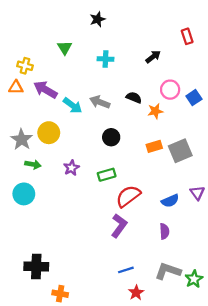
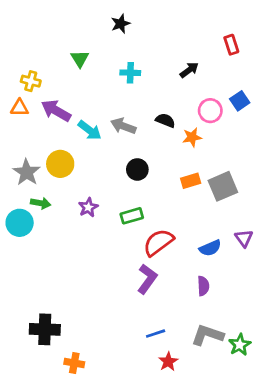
blue square: (194, 98) -> (240, 101), moved
cyan circle: (24, 194) -> (20, 223), moved

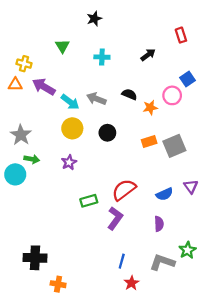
pink circle: (210, 111) -> (172, 95), moved
yellow circle: (60, 164) -> (72, 128), moved
green rectangle: (132, 216) -> (89, 201), moved
blue line: (156, 334) -> (122, 261), turned -56
green star: (240, 345) -> (188, 250), moved

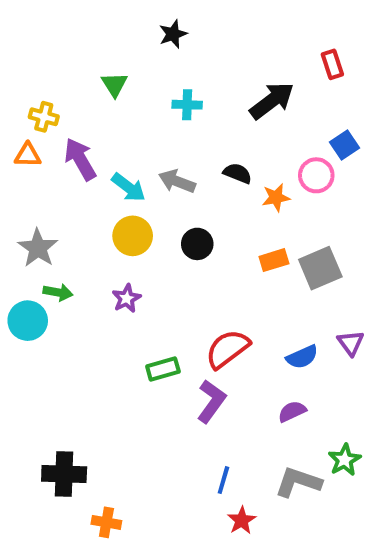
black arrow: (148, 55) -> (272, 101), size x1.6
purple arrow: (44, 87) -> (80, 159), turned 30
purple semicircle: (159, 224) -> (292, 411), turned -112

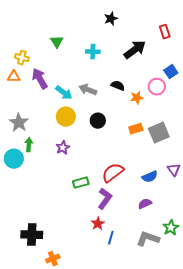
black star: (173, 34) -> (111, 19), moved
green arrow: (58, 292) -> (29, 145), turned -96
red star: (242, 520) -> (98, 224), moved
orange cross: (106, 522) -> (53, 259), turned -32

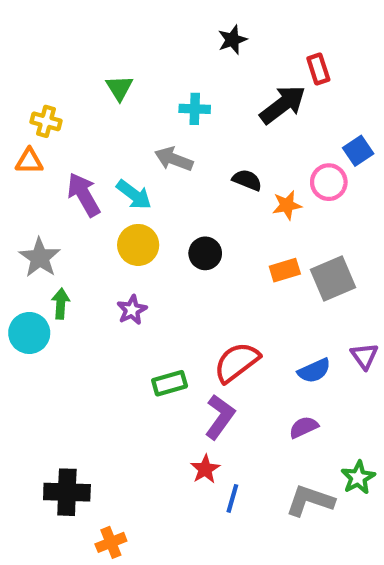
red rectangle: (165, 32) -> (318, 69), moved
purple arrow: (40, 79) -> (84, 195), moved
gray arrow: (88, 90) -> (174, 159), moved

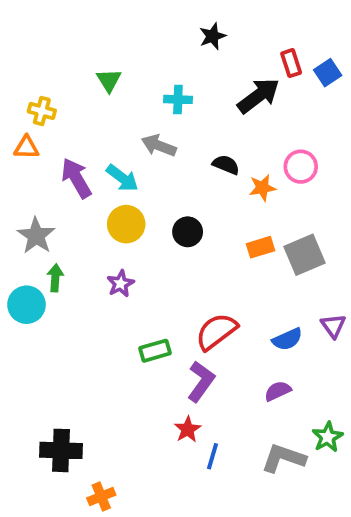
blue square: (358, 151) -> (328, 73), moved

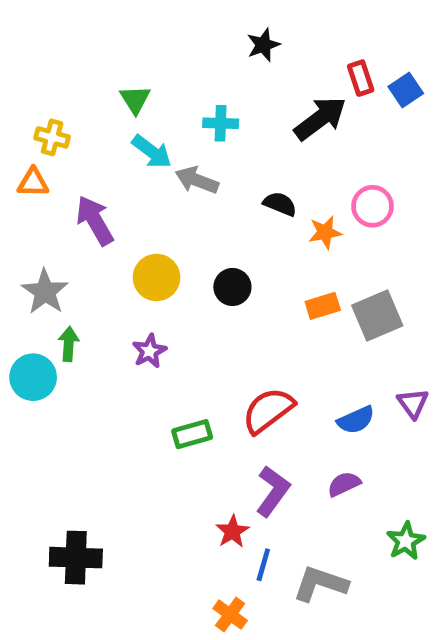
cyan arrow: (122, 178) -> (152, 152), moved
purple L-shape: (201, 381) -> (273, 491), moved
gray L-shape: (283, 458) -> (320, 584), moved
orange cross: (101, 496) -> (230, 615), moved, turned -32

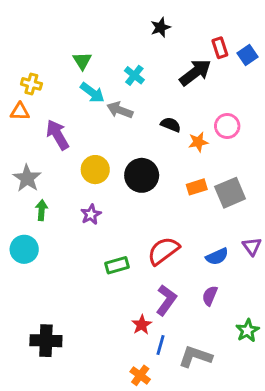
cyan cross: (221, 123) -> (134, 75), turned 36
black circle: (232, 287) -> (142, 175), size x1.5
cyan circle: (33, 377) -> (24, 249), moved
purple semicircle: (344, 484) -> (210, 296), turned -42

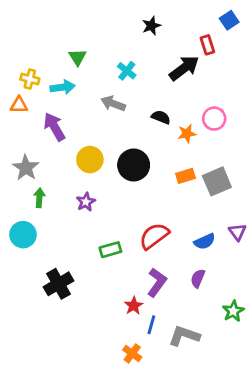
blue square: (247, 55) -> (229, 20), moved
cyan arrow: (92, 93) -> (63, 87), moved, turned -45
black cross: (46, 341) -> (59, 284), moved, turned -32

